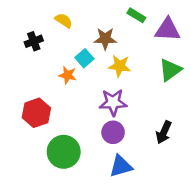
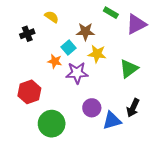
purple triangle: (168, 30) -> (136, 24), turned -30
green triangle: (170, 70) -> (129, 69), moved
purple star: (113, 102) -> (77, 73), moved
blue triangle: (121, 166) -> (112, 120), moved

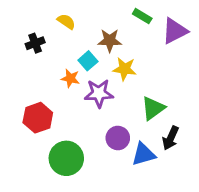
green triangle: (129, 69) -> (153, 108), moved

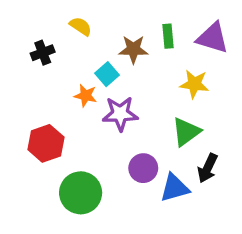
green rectangle: (142, 16) -> (168, 36), moved, turned 54
purple triangle: (175, 31) -> (213, 38), turned 44
yellow star: (125, 69) -> (194, 84), moved

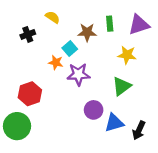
purple triangle: (213, 38) -> (139, 25), turned -35
black arrow: (208, 168) -> (139, 130), moved
green circle: (81, 193) -> (17, 126), moved

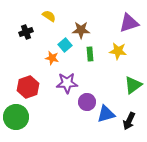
green rectangle: (110, 24) -> (90, 54), moved
purple star: (78, 74) -> (67, 83), moved
green triangle: (122, 86) -> (133, 85), moved

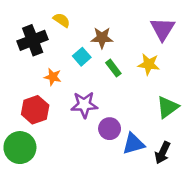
purple triangle: (129, 23) -> (163, 29), turned -40
black cross: (26, 32) -> (33, 40), size x1.6
green rectangle: (90, 54) -> (113, 68), turned -32
orange star: (52, 58) -> (53, 77), moved

